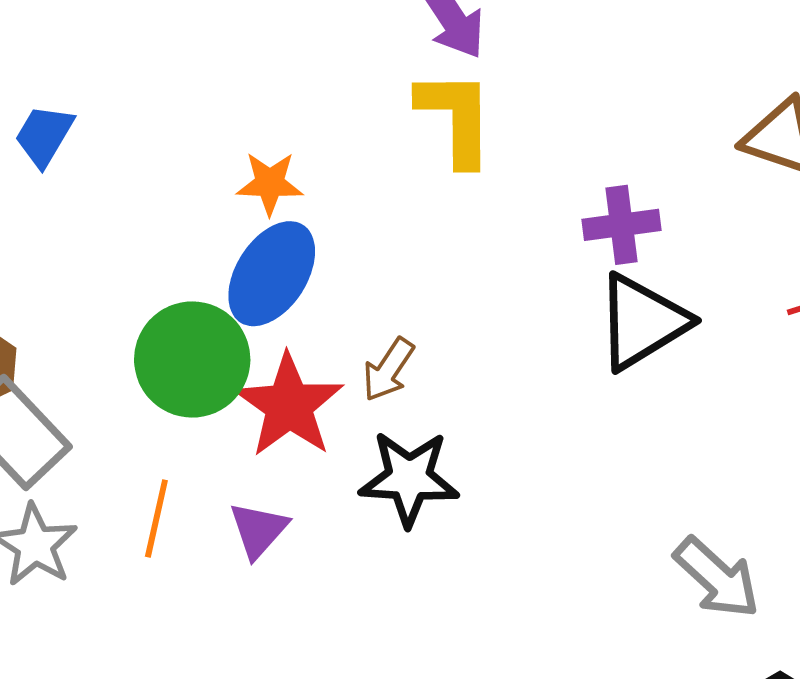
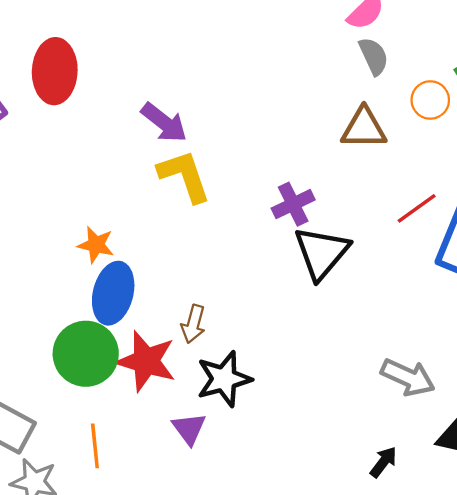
orange star: (270, 183) -> (96, 245), turned 30
purple triangle: (258, 530) -> (189, 429), moved

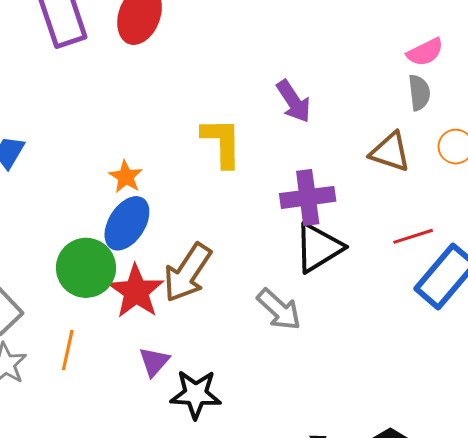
purple arrow: (164, 123) -> (294, 101), moved
purple cross: (293, 204) -> (308, 197), size x1.4
brown arrow: (193, 324) -> (187, 273), size x1.8
gray arrow: (408, 377) -> (279, 309), moved
black star: (224, 379) -> (196, 394), moved

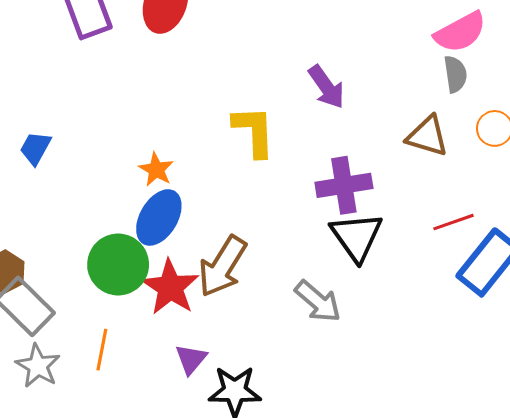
pink semicircle: (425, 52) -> (460, 32), size x1.4
black triangle: (318, 248) -> (357, 237), turned -32

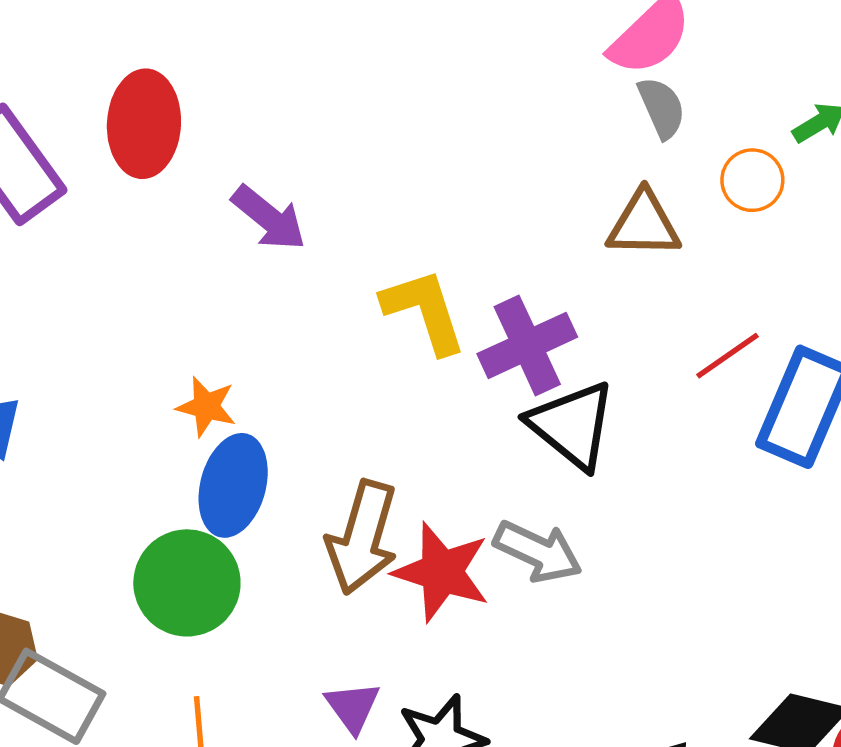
purple arrow: (326, 87) -> (269, 218), moved
yellow L-shape: (254, 131) -> (424, 311), moved
red star: (170, 287) -> (442, 572), moved

